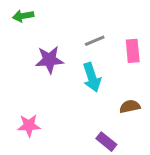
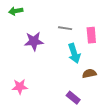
gray line: (95, 41) -> (65, 28), turned 32
cyan arrow: (92, 77) -> (74, 53), moved

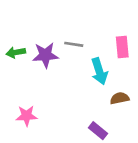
green arrow: (16, 11) -> (16, 52), moved
gray line: (65, 28) -> (74, 44), moved

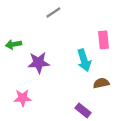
gray line: (74, 44) -> (53, 12), moved, turned -42
purple star: (45, 55) -> (39, 63), moved

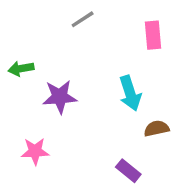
pink rectangle: (103, 40) -> (153, 35), moved

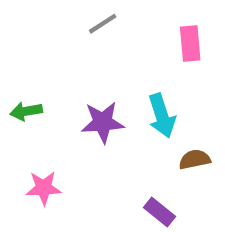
green arrow: (21, 69) -> (26, 111), moved
purple star: (60, 97) -> (103, 122), moved

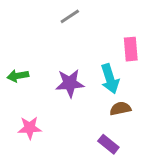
pink rectangle: (190, 43) -> (131, 49), moved
brown semicircle: (195, 159) -> (120, 108), moved

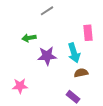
green arrow: (18, 76) -> (29, 38), moved

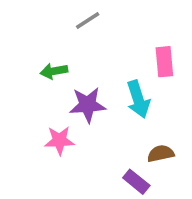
brown semicircle: (81, 73) -> (161, 154), moved
pink star: (20, 86) -> (59, 140), moved

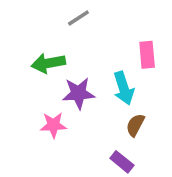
green arrow: (54, 71) -> (48, 63), size x1.4
brown semicircle: (161, 154) -> (135, 125), moved, turned -50

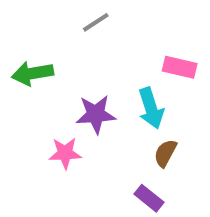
pink rectangle: (147, 55) -> (180, 67), turned -72
green arrow: (48, 63) -> (32, 73), moved

